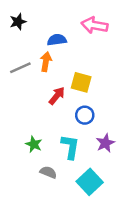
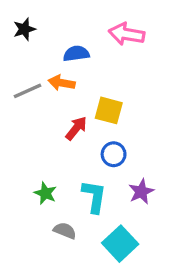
orange arrow: (46, 62) -> (62, 83), turned -90

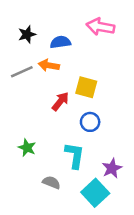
black star: (24, 29) -> (27, 34), moved
purple star: (141, 192) -> (112, 168), moved
green star: (45, 193) -> (27, 148), moved

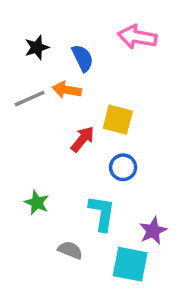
blue semicircle: (60, 42) -> (83, 58), turned 72
cyan square: (95, 193) -> (130, 264), turned -36

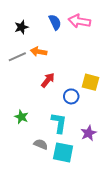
blue semicircle: (83, 58) -> (55, 22), moved
yellow square: (118, 120) -> (91, 82), moved
cyan square: (130, 264) -> (63, 152), moved

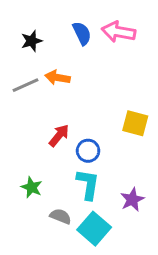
red arrow: (48, 80) -> (59, 135), moved
blue circle: (71, 96) -> (88, 151), moved
green star: (21, 117) -> (32, 187), moved
cyan square: (63, 152) -> (94, 229), turned 30

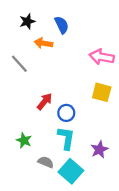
pink arrow: (119, 32) -> (102, 57), moved
black star: (32, 41) -> (27, 21), moved
orange arrow: (58, 78) -> (43, 43), moved
gray line: (25, 85) -> (19, 64), turned 72

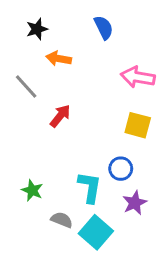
blue semicircle: (62, 25) -> (104, 27), moved
red arrow: (45, 101) -> (60, 116), moved
blue circle: (66, 113) -> (121, 169), moved

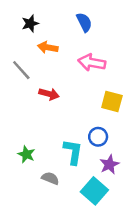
pink arrow: (138, 77) -> (92, 63), moved
red arrow: (60, 116) -> (49, 94), turned 66
cyan square: (96, 232) -> (94, 191), moved

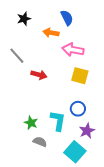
orange arrow: (48, 47) -> (51, 33), moved
yellow square: (112, 102) -> (80, 76), moved
green star: (26, 154) -> (31, 123), moved

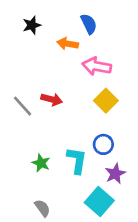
gray line: (17, 56) -> (23, 106), moved
yellow square: (80, 76) -> (106, 101), turned 30
gray semicircle: (40, 142) -> (42, 208), moved, turned 32

